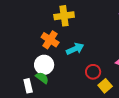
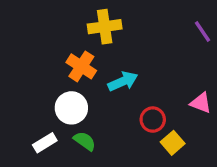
green semicircle: (42, 78) -> (85, 141), moved
white rectangle: (28, 86) -> (45, 143), turned 72

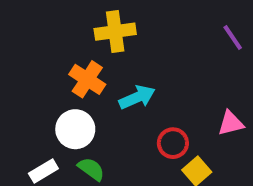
pink triangle: (201, 103) -> (231, 123), turned -35

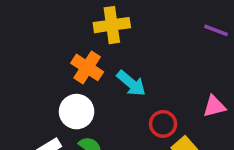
purple line: (233, 38) -> (216, 30), turned -35
cyan arrow: (137, 97) -> (131, 83), turned 64

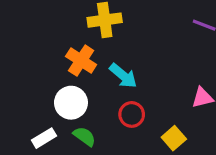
red circle: (163, 124) -> (132, 114), moved

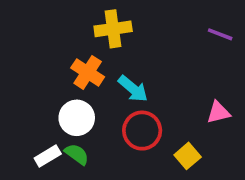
red circle: (132, 114) -> (142, 131), size x1.4
green semicircle: (84, 136) -> (77, 154), moved

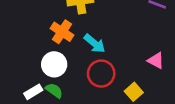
pink triangle: (218, 112) -> (156, 60), turned 42

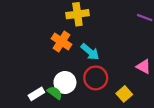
white circle: (54, 64) -> (65, 82), moved

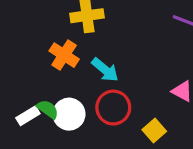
green semicircle: (55, 93) -> (48, 109), moved
white rectangle: (36, 94) -> (28, 116), moved

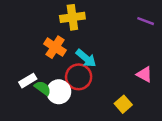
red circle: (113, 108) -> (79, 77), moved
white rectangle: (28, 116) -> (28, 81), moved

